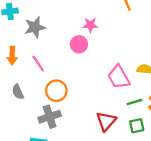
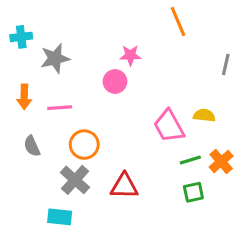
pink line: (38, 64) -> (60, 108), turned -60
gray cross: (50, 117) -> (75, 180), turned -30
red triangle: (106, 121) -> (124, 186), moved, turned 50

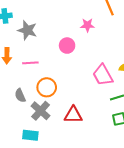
pink star: (130, 55) -> (87, 25), moved
gray star: (55, 58) -> (27, 30), turned 30
gray semicircle: (32, 146) -> (20, 95), moved

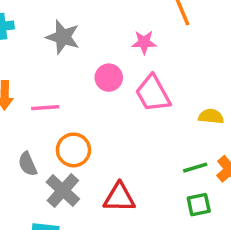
gray star: (27, 30) -> (63, 37), moved
pink trapezoid: (103, 75) -> (153, 93), moved

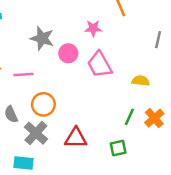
gray star: (63, 37) -> (42, 38), moved
green line: (195, 168) -> (129, 117), turned -49
green square: (199, 205) -> (118, 148), moved

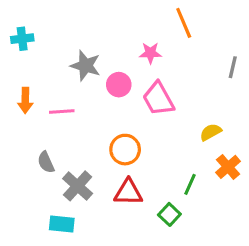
yellow semicircle: (141, 81) -> (211, 132), moved, turned -35
orange circle: (43, 104) -> (125, 150), moved
green line: (129, 117) -> (190, 184), moved
green square: (118, 148) -> (169, 214), moved, turned -35

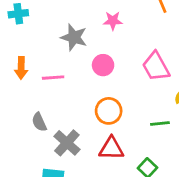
pink star: (150, 53) -> (113, 21), moved
pink circle: (119, 85) -> (103, 65), moved
pink trapezoid: (158, 99) -> (156, 66), moved
green line: (190, 184) -> (160, 123), moved, turned 60

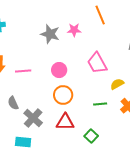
pink star: (113, 21) -> (74, 30), moved
gray star: (74, 37) -> (50, 34), moved
pink circle: (103, 65) -> (59, 70), moved

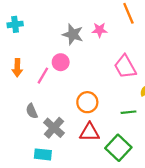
pink circle: (59, 70) -> (61, 62), moved
pink line: (23, 71) -> (43, 76), turned -56
green square: (91, 136) -> (118, 148), size x1.6

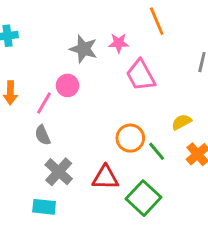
pink trapezoid: (125, 67) -> (141, 75), moved
orange circle: (87, 102) -> (130, 138), moved
gray semicircle: (32, 111) -> (43, 135), moved
green line: (128, 112) -> (157, 151), turned 56

